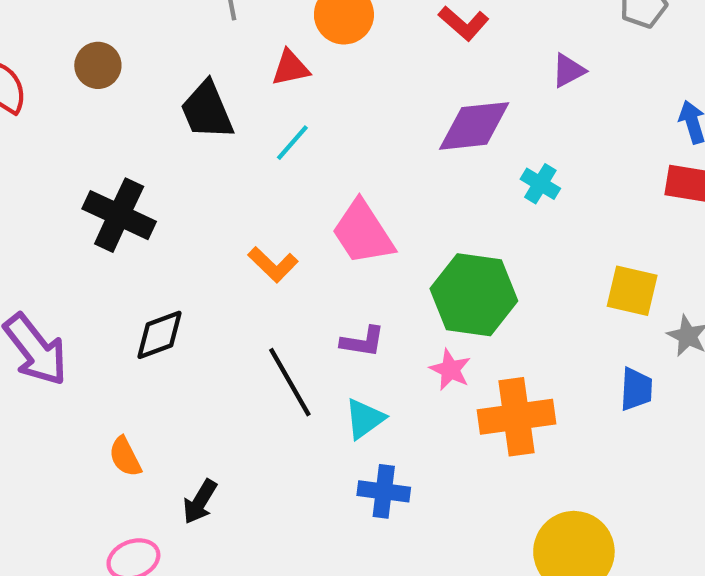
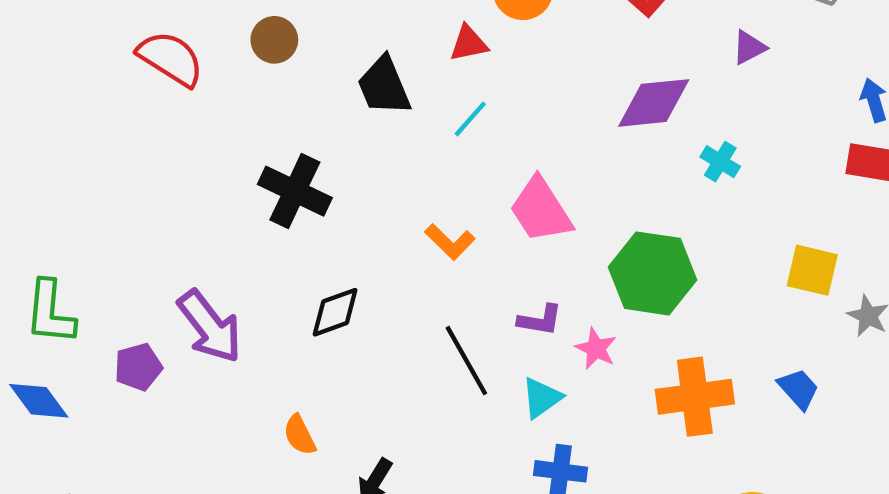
pink star: (450, 370) -> (596, 349), moved
blue trapezoid: (636, 389) -> (798, 389), moved, turned -45

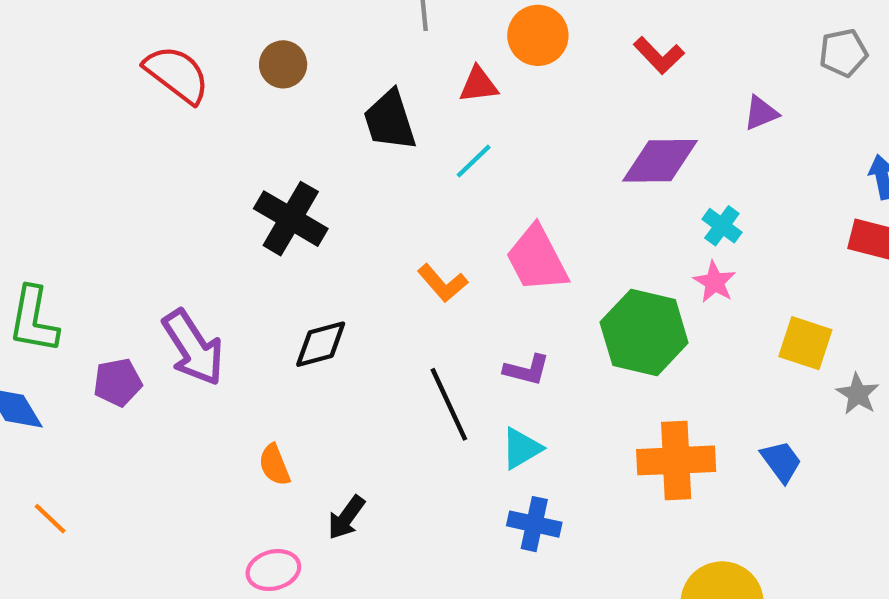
pink star: (596, 349) -> (715, 282), moved

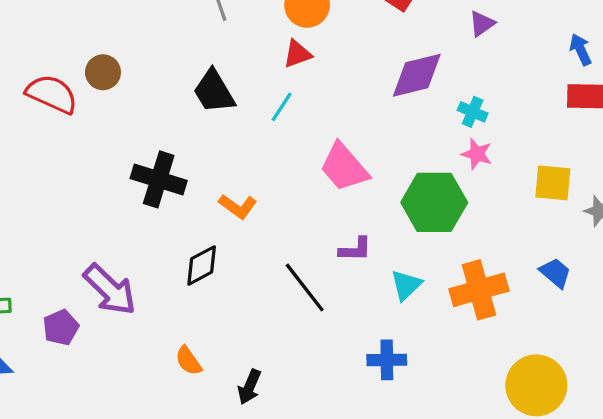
brown circle: (283, 64) -> (103, 72), moved
red triangle: (479, 85) -> (297, 54), moved
orange L-shape: (443, 283) -> (238, 206), moved
cyan triangle: (522, 448) -> (406, 285), moved

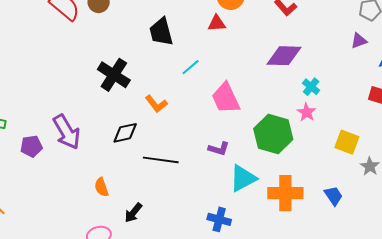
purple triangle: (482, 24) -> (359, 41), moved
cyan line: (282, 107) -> (191, 67), moved
cyan triangle: (406, 285) -> (243, 178), size x1.4
black line: (305, 287) -> (161, 160), moved, turned -60

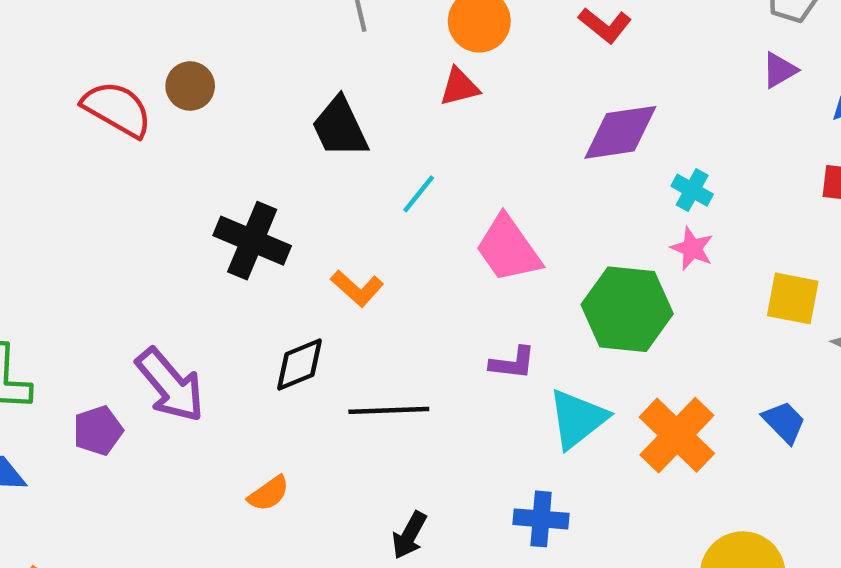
orange semicircle: (101, 187) -> (269, 493), turned -96
orange cross: (285, 193) -> (677, 435), turned -36
black arrow: (133, 213) -> (409, 535), moved

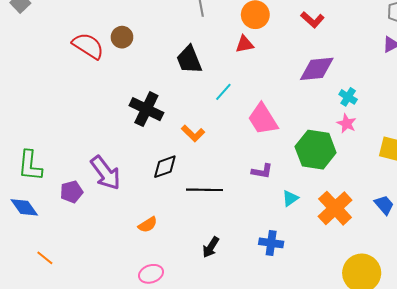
cyan triangle: (578, 419) -> (290, 198), size x0.6

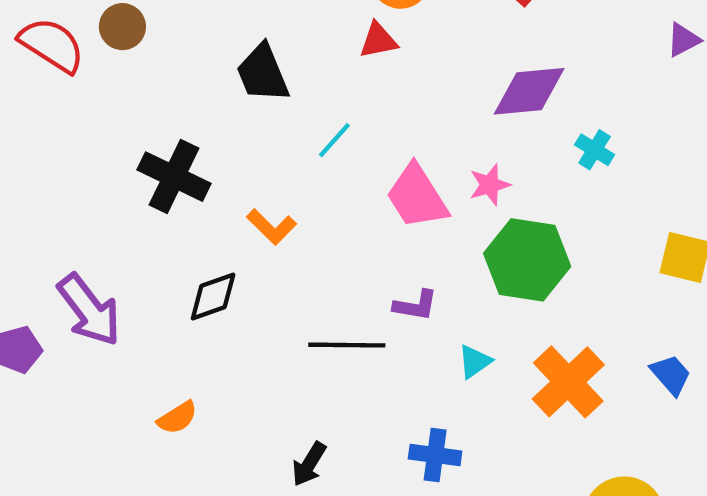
pink star: (347, 124) -> (490, 185), moved, turned 30
black line: (204, 190) -> (347, 345), moved

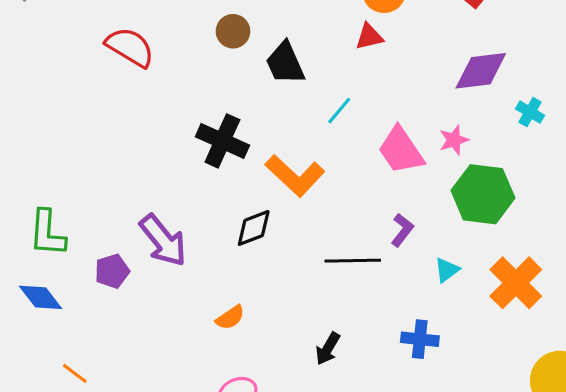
brown circle: (122, 27) -> (233, 31), moved
orange L-shape: (271, 227) -> (295, 176), size x1.6
purple L-shape: (416, 305) -> (402, 230), turned -60

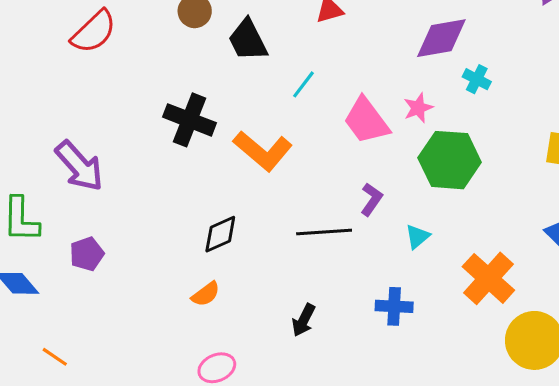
red semicircle: (130, 47) -> (94, 32), turned 108
cyan cross: (530, 112) -> (477, 79), moved
black diamond: (254, 228) -> (220, 234), moved
purple arrow: (163, 240) -> (79, 166), moved
orange cross: (516, 283) -> (488, 278), moved

